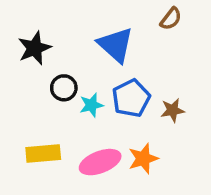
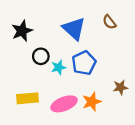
brown semicircle: (171, 19) -> (109, 22), moved, turned 104
brown star: (173, 110) -> (120, 87), moved

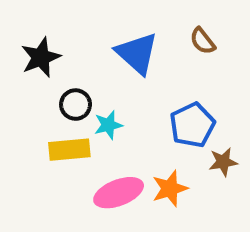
blue pentagon: (84, 63) -> (192, 125), moved
yellow rectangle: (28, 98) -> (69, 150), moved

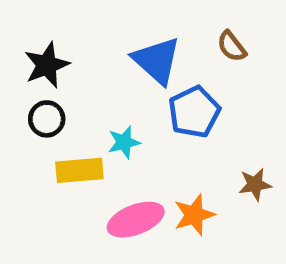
black circle: (76, 105) -> (47, 119), moved
blue pentagon: (192, 125) -> (194, 112), moved

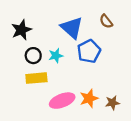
black circle: (47, 119) -> (33, 56), moved
cyan star: (124, 142) -> (56, 56), moved
brown star: (255, 184) -> (112, 103), moved

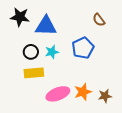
blue triangle: (72, 28) -> (46, 26), moved, turned -40
black star: (21, 30) -> (20, 17), moved, turned 30

